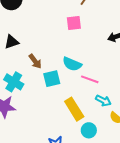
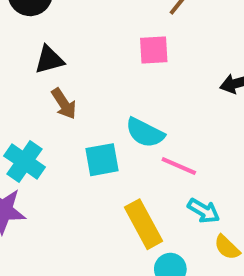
black triangle: (11, 42) -> (49, 60), moved
brown arrow: (35, 61) -> (64, 104), moved

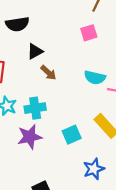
cyan square: (102, 160) -> (72, 135), moved
cyan cross: (25, 161) -> (35, 108), turned -30

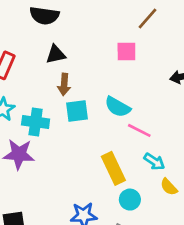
brown arrow: (48, 73) -> (64, 84), turned 35
cyan square: (72, 135) -> (77, 111), moved

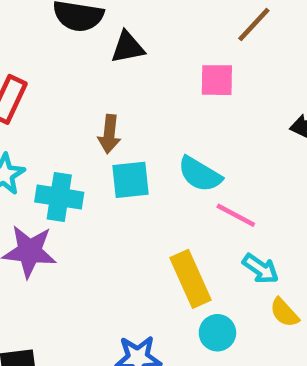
black triangle: (56, 54) -> (128, 47), moved

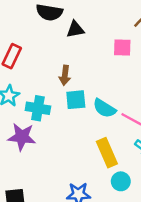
cyan semicircle: (200, 174) -> (104, 108), moved

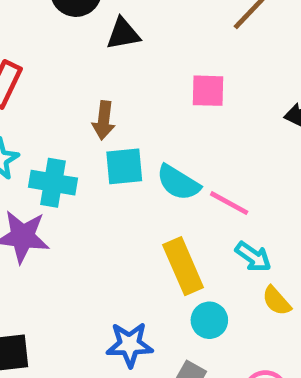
pink square: (122, 47) -> (208, 91), moved

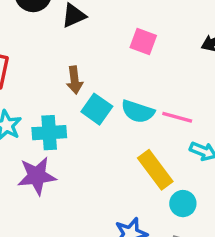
pink square: (208, 91) -> (143, 42), turned 32
cyan square: (124, 166) -> (97, 109), turned -36

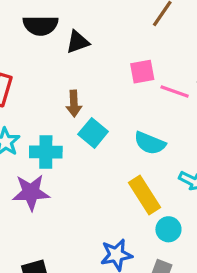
pink square: (143, 42) -> (142, 72), turned -35
cyan semicircle: (138, 111) -> (150, 143), moved
pink line: (177, 117) -> (175, 91), moved

